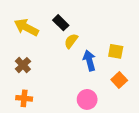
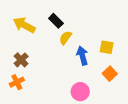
orange cross: (24, 98) -> (17, 82), moved, turned -32

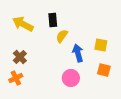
black rectangle: (56, 21) -> (53, 20), turned 40
orange square: (110, 74) -> (104, 70), turned -32
pink circle: (80, 92) -> (71, 78), moved

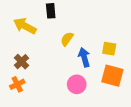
black rectangle: (53, 20) -> (51, 11), moved
orange square: (104, 70) -> (112, 76), size x1.5

